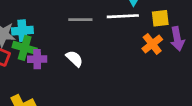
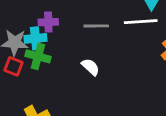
purple cross: (37, 59) -> (48, 22), moved

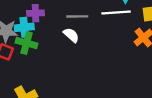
white semicircle: (90, 67) -> (71, 35), moved

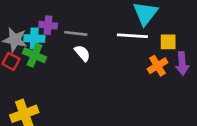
gray line: (77, 16) -> (76, 33), moved

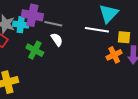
purple cross: (48, 25) -> (32, 15), size x1.5
green cross: (34, 55) -> (35, 50), moved

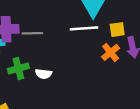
white semicircle: (57, 40) -> (44, 74), moved, turned 144
green cross: (35, 50) -> (18, 69), turned -30

